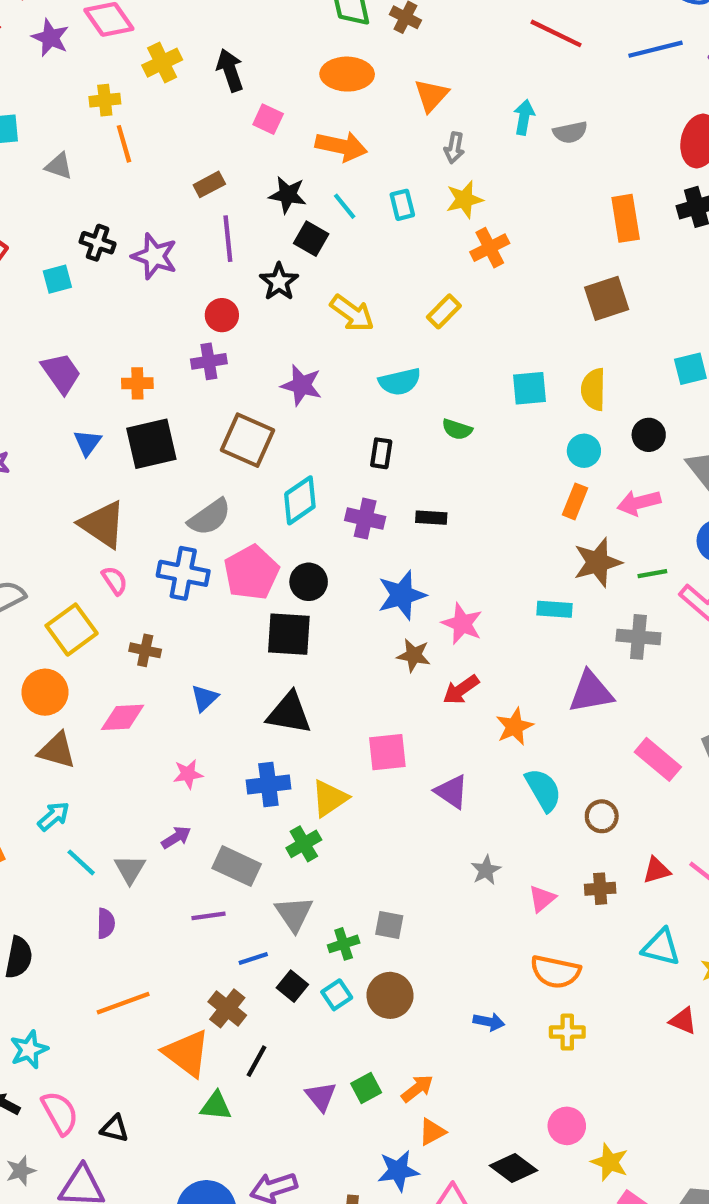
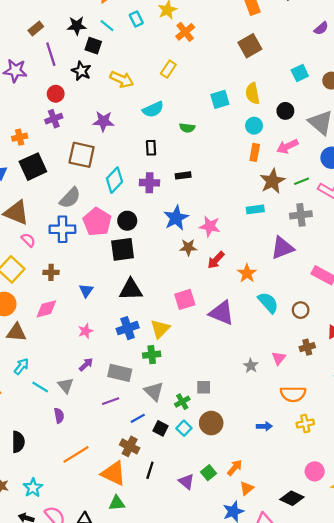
purple triangle: (451, 792) -> (222, 313), size x1.4
green cross: (304, 844) -> (152, 355), turned 35
gray star: (486, 870) -> (251, 366), moved
green triangle: (216, 1106) -> (117, 503), moved

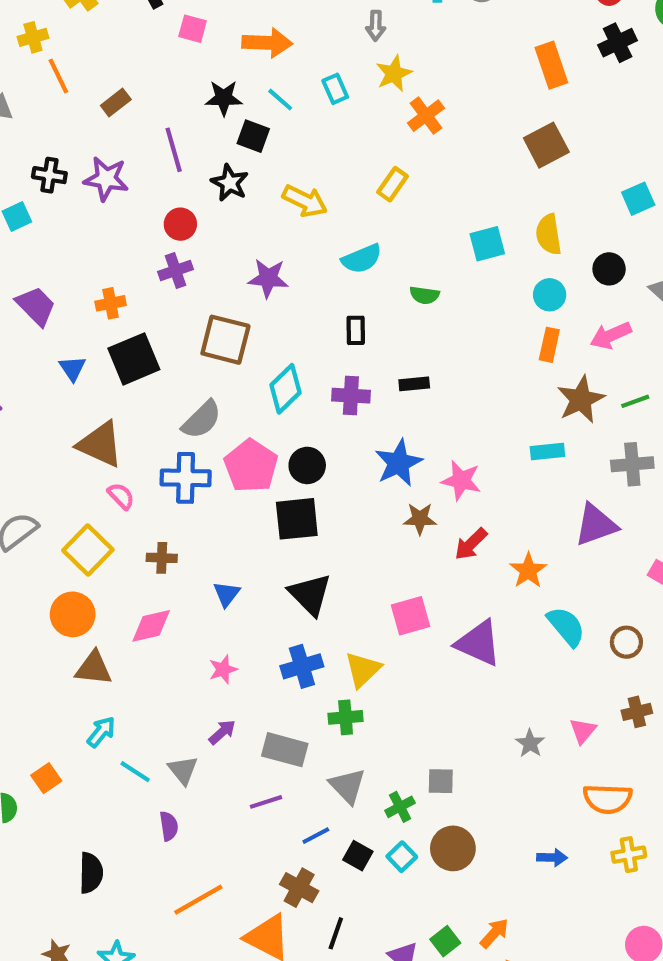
brown rectangle: (36, 28) -> (116, 103), moved
black triangle: (131, 290) -> (310, 594), turned 45

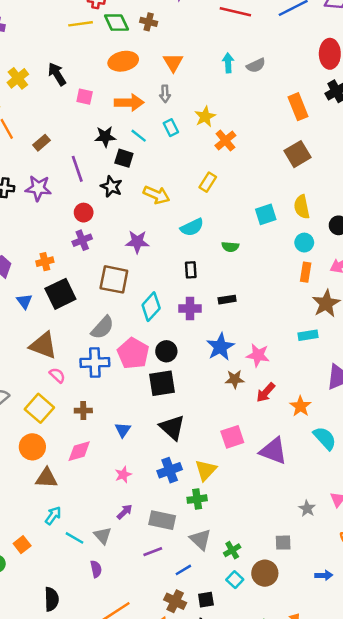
gray arrow: (376, 26) -> (165, 94), moved
gray square: (441, 781) -> (283, 543), moved
black square: (358, 856) -> (206, 600), moved, turned -35

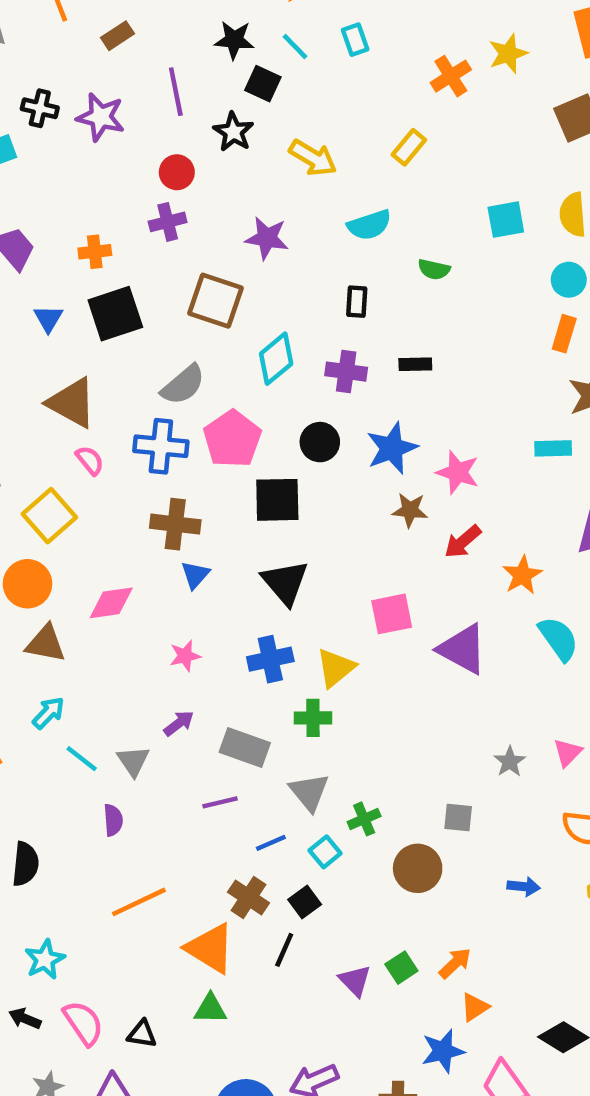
yellow star: (205, 117) -> (508, 54), moved
black circle: (166, 351) -> (320, 442), moved
brown cross: (83, 411) -> (175, 524), moved, size x1.5
cyan square: (235, 580) -> (325, 852), moved
black square: (206, 600) -> (305, 902), turned -35

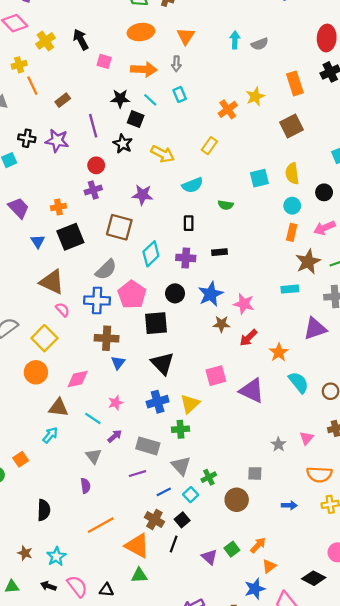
brown triangle: (46, 644) -> (58, 408), moved
cyan line: (82, 759) -> (93, 418), moved

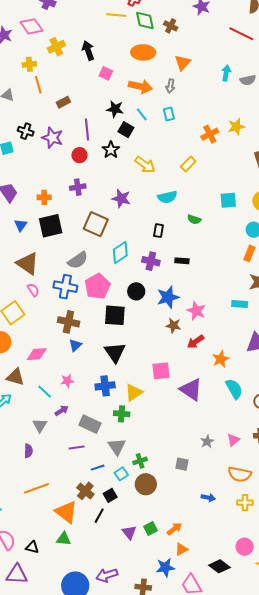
red circle: (96, 165) -> (79, 155), moved
brown circle: (237, 500) -> (146, 484), moved

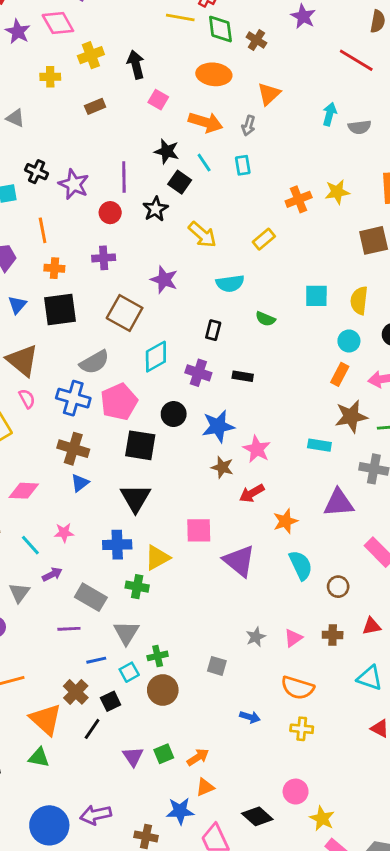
orange line: (38, 85) -> (43, 230), moved
brown rectangle: (63, 102) -> (95, 106), moved

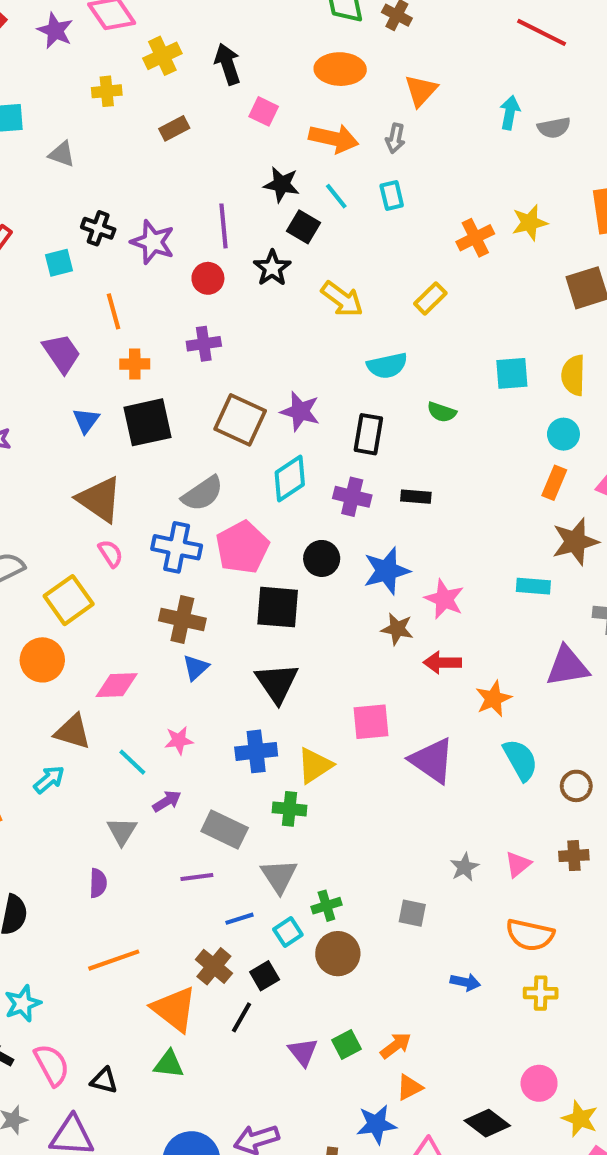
purple star: (164, 280) -> (300, 411), moved
black rectangle: (213, 330) -> (368, 434), size x1.4
red arrow: (252, 493) -> (442, 663), turned 35

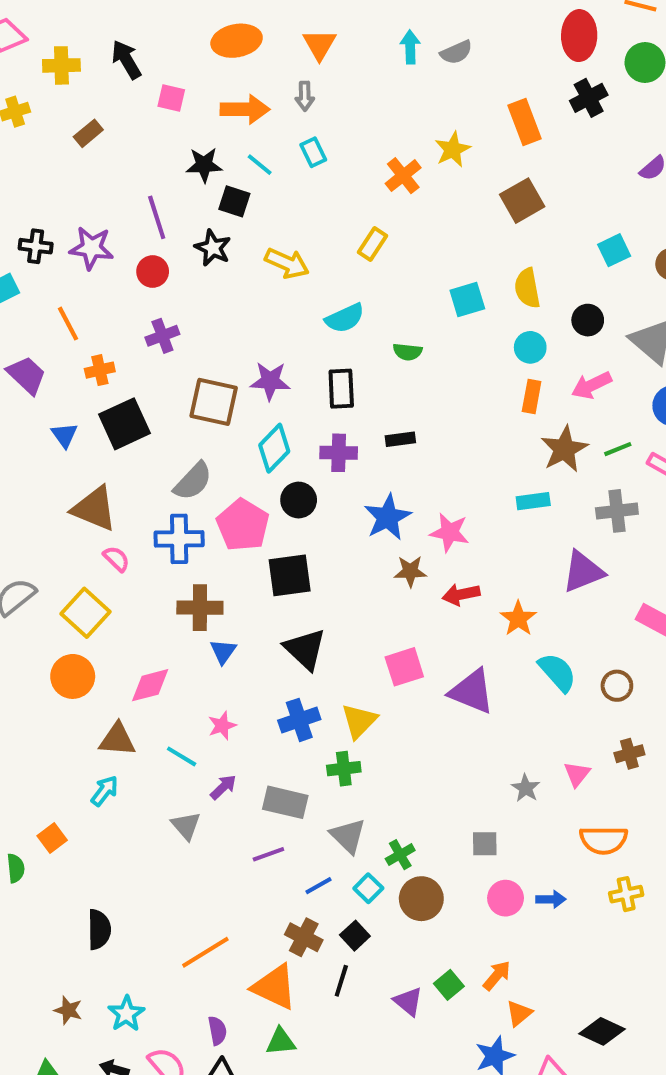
yellow cross: (162, 56) -> (61, 65), turned 36
black circle: (322, 558) -> (299, 500), moved
purple semicircle: (98, 883) -> (217, 1031), moved
pink circle: (539, 1083) -> (506, 898), moved

